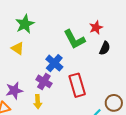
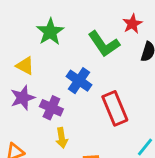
green star: (25, 24) -> (50, 32), moved
purple cross: (44, 81) -> (51, 108), moved
purple star: (14, 91) -> (23, 98), moved

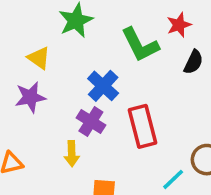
purple cross: (51, 108) -> (91, 122), moved

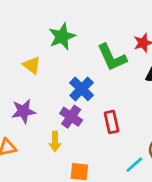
purple star: (30, 97) -> (24, 111), moved
red rectangle: (142, 126) -> (112, 122), size x0.7

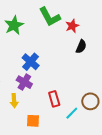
green L-shape: (112, 57) -> (50, 17), moved
red rectangle: (112, 122) -> (54, 99), moved

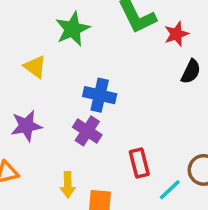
blue cross: (31, 62) -> (100, 95), turned -30
yellow arrow: (14, 101) -> (68, 185), moved

